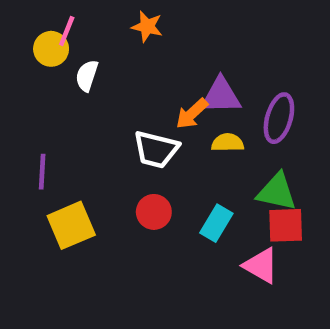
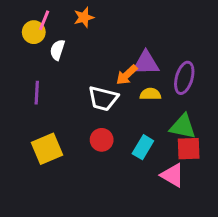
orange star: (147, 26) -> (84, 17), moved, turned -30
purple line: (42, 172) -> (37, 93), moved

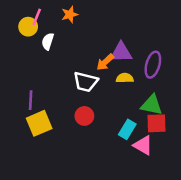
purple line: (37, 93) -> (31, 100), moved
cyan rectangle: (143, 147) -> (127, 129), moved

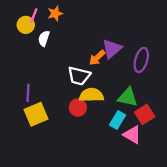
orange star: (70, 14) -> (55, 14), moved
purple triangle: (121, 52) -> (112, 49), turned -40
yellow semicircle: (125, 78) -> (91, 95), moved, size x1.5
green triangle: (152, 105) -> (128, 97), moved
red square: (157, 123) -> (145, 114), turned -30

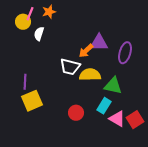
purple triangle: (112, 49) -> (99, 43), turned 42
yellow semicircle: (91, 95) -> (90, 75), moved
red circle: (78, 108) -> (76, 113), moved
red square: (145, 114) -> (135, 120), moved

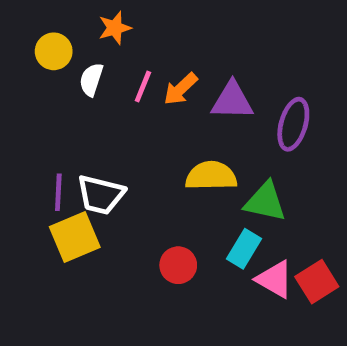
pink line: (30, 14) -> (143, 87), moved
orange arrow: (86, 51) -> (181, 89), moved
white trapezoid: (70, 67) -> (101, 195), moved

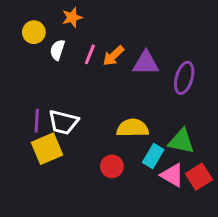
yellow semicircle: (211, 176) -> (133, 128), moved
green triangle: (265, 202) -> (181, 141), moved

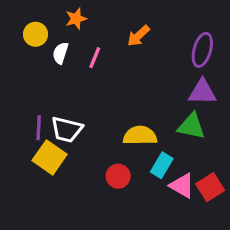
orange arrow: (113, 56) -> (138, 36), moved
purple triangle: (146, 63) -> (202, 92), moved
purple ellipse: (184, 78) -> (202, 50), moved
green triangle: (181, 141) -> (191, 126), moved
yellow square: (47, 149) -> (50, 157), turned -32

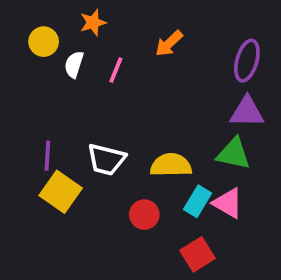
white trapezoid: (67, 129) -> (106, 159), moved
pink triangle: (182, 186) -> (228, 203), moved
red square: (210, 187) -> (198, 254), moved

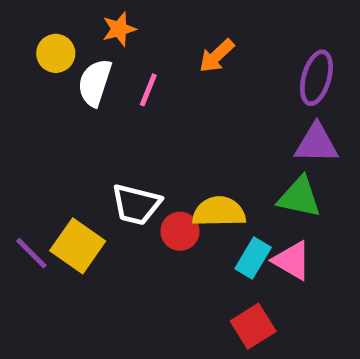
white semicircle: (74, 64) -> (95, 83), size x1.4
purple line: (47, 156) -> (31, 253), moved, turned -48
red circle: (144, 215) -> (180, 231), moved

